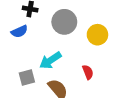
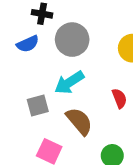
gray circle: (64, 22) -> (72, 40), moved

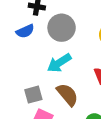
gray square: (38, 105) -> (33, 95), moved

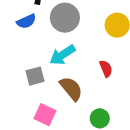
gray square: (33, 95) -> (35, 76), moved

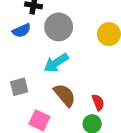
red semicircle: (106, 69) -> (98, 102), moved
gray square: (35, 76) -> (19, 87), moved

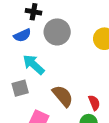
cyan arrow: (56, 63) -> (34, 65), moved, turned 75

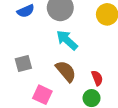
cyan arrow: (34, 65) -> (67, 40), moved

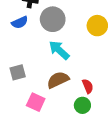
brown semicircle: (66, 71) -> (58, 80), turned -75

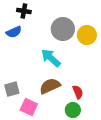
gray circle: (53, 19) -> (63, 29), moved
gray square: (18, 72) -> (12, 89), moved

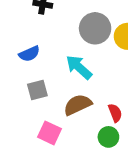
blue semicircle: (14, 32) -> (29, 54), moved
gray square: (12, 89) -> (37, 90), moved

